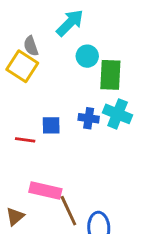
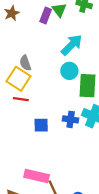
cyan arrow: (70, 23) -> (72, 45), moved
red line: (25, 140) -> (21, 99), moved

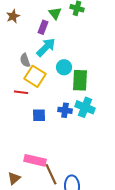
purple rectangle: (46, 16) -> (43, 27), moved
cyan arrow: (72, 45) -> (46, 47), moved
yellow square: (19, 79) -> (35, 76), moved

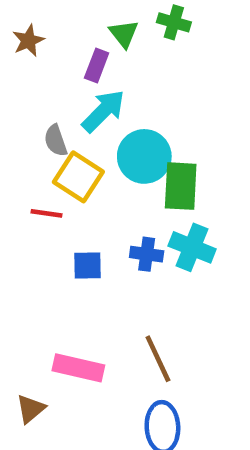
cyan circle: (64, 67) -> (144, 156), size x1.5
brown line: (51, 174) -> (158, 359), moved

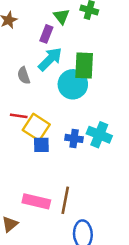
yellow square: (78, 177) -> (36, 127), moved
green rectangle: (181, 186) -> (84, 65), moved
brown line: (158, 359) -> (65, 200), moved, turned 36

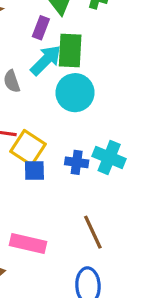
green rectangle: (84, 65) -> (70, 50), moved
brown line: (65, 200) -> (93, 232), moved, turned -36

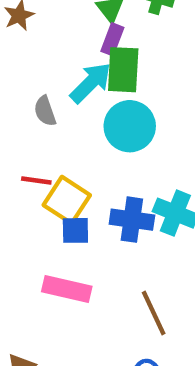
purple rectangle: (41, 28) -> (112, 39), moved
blue cross: (77, 162) -> (132, 220), size x1.4
pink rectangle: (28, 243) -> (67, 289), moved

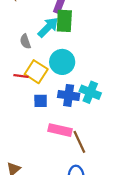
cyan circle: (130, 126) -> (62, 62), moved
yellow square: (67, 200) -> (36, 72), moved
pink rectangle: (67, 289) -> (60, 130), moved

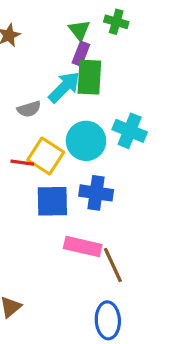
gray semicircle: (25, 41) -> (29, 109), turned -88
cyan cross: (90, 92) -> (130, 131), moved
blue square: (41, 101) -> (52, 201), size x1.5

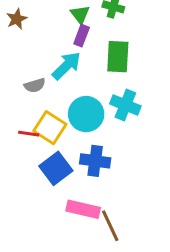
green rectangle: (89, 77) -> (118, 57), moved
blue square: (52, 201) -> (56, 168), turned -36

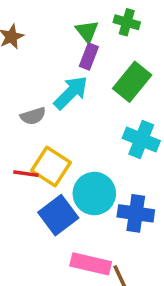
green rectangle: (118, 57) -> (132, 82), turned 36
cyan circle: (86, 114) -> (94, 194), moved
blue cross: (95, 161) -> (136, 213), moved

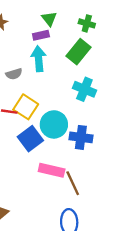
green cross: (127, 22) -> (87, 23), moved
purple rectangle: (89, 57) -> (41, 35), moved, turned 56
cyan arrow: (71, 93) -> (39, 59), turned -50

